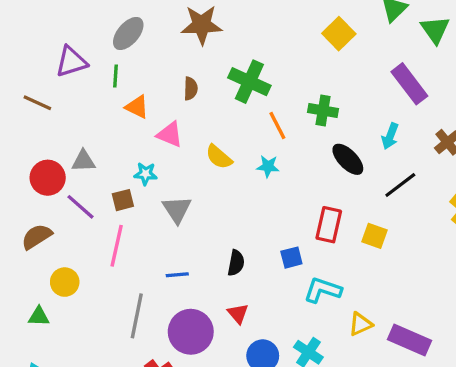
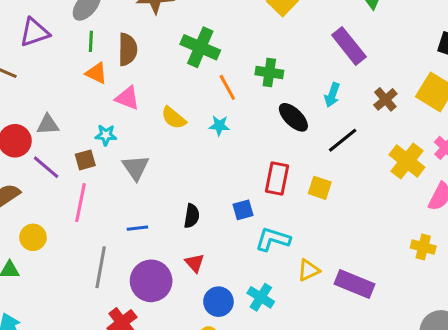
green line: (115, 76) -> (91, 41), moved
brown semicircle: (191, 89) -> (128, 49), moved, size x1.5

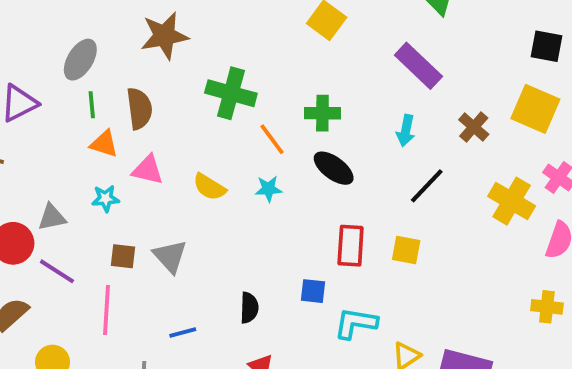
black ellipse: (293, 117) -> (334, 168), moved
cyan star: (106, 135) -> (105, 198), moved
brown square: (85, 160) -> (123, 256), moved, turned 30
blue square: (243, 210) -> (313, 291), turned 30

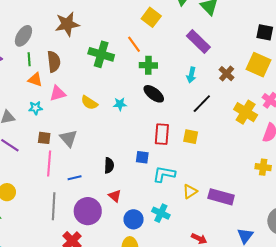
orange line: (272, 139) -> (134, 44), moved
pink triangle: (148, 170) -> (58, 93), turned -30
pink line: (107, 310) -> (49, 163), moved

